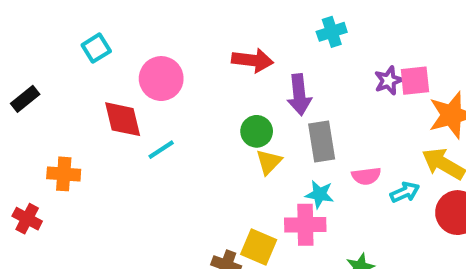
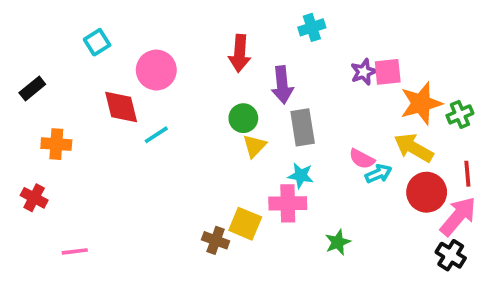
red arrow: (253, 60) -> (240, 53), turned 87
orange cross: (64, 174) -> (56, 144), moved
pink semicircle: (366, 176) -> (362, 159), moved, turned 35

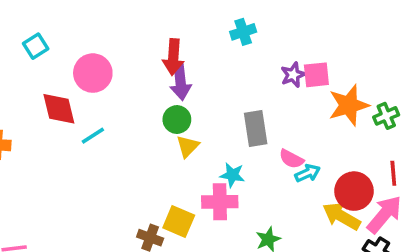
purple arrow: (282, 85) -> (180, 82), moved
gray rectangle: (303, 127) -> (256, 128), moved
yellow arrow: (414, 148) -> (341, 216), moved

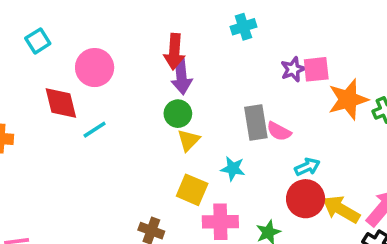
pink semicircle: (291, 159) -> (279, 131), moved
red circle: (354, 191) -> (306, 199), moved
pink cross: (220, 202) -> (220, 222), moved
yellow square: (179, 221) -> (192, 190), moved

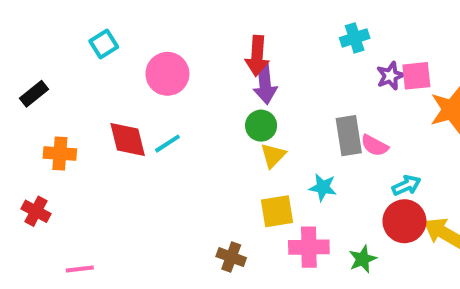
cyan cross: (243, 27) -> (355, 38), moved
red diamond: (61, 103) -> (128, 140), moved
yellow square: (192, 190) -> (277, 211), turned -32

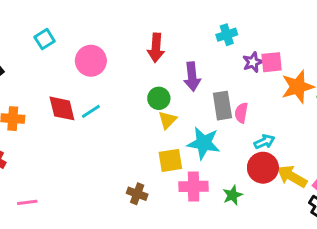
purple arrow: (265, 84) -> (192, 77), moved
pink semicircle: (375, 146) -> (241, 113), turned 72
cyan star: (323, 187) -> (204, 143), size x1.6

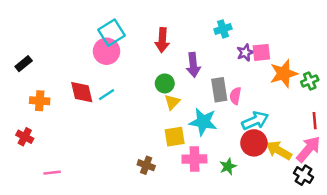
cyan square: (45, 39) -> (111, 33), moved, size x1.5
cyan arrow: (264, 142) -> (255, 121), size x1.5

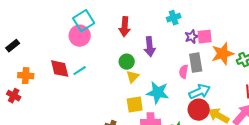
gray rectangle: (219, 90) -> (196, 63), moved
red cross: (25, 137) -> (14, 96), moved

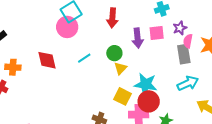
pink square: (205, 37) -> (157, 33), moved
cyan line: (80, 71) -> (84, 58), moved
pink semicircle: (184, 72) -> (188, 41), moved
yellow square: (135, 105) -> (122, 96), turned 36
red circle: (199, 110) -> (149, 101), moved

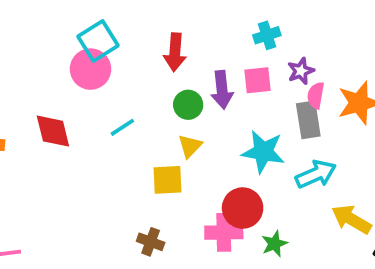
green circle: (114, 53) -> (188, 105), moved
cyan star: (146, 84) -> (263, 152), moved
yellow square: (122, 96) -> (167, 180), moved, turned -30

